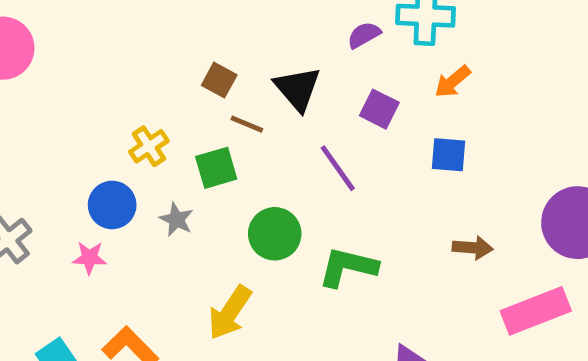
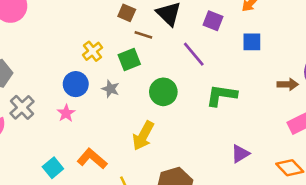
brown arrow: (473, 248) -> (288, 84), moved
pink star: (89, 258) -> (66, 113), turned -30
green L-shape: (348, 267) -> (221, 95), moved

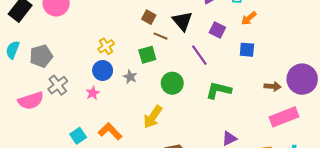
yellow cross: (93, 51) -> (106, 46), moved

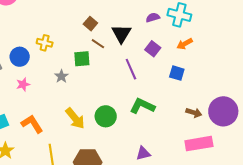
yellow cross: (106, 46) -> (45, 43), turned 35
blue circle: (103, 70) -> (20, 57), moved
green circle: (172, 83) -> (106, 116), moved
yellow arrow: (153, 117) -> (75, 118), turned -85

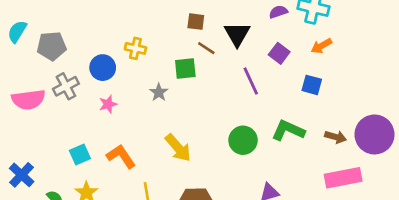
brown square: (90, 24) -> (196, 22), turned -32
green L-shape: (142, 106) -> (288, 130), moved
green circle: (106, 116) -> (243, 140), moved

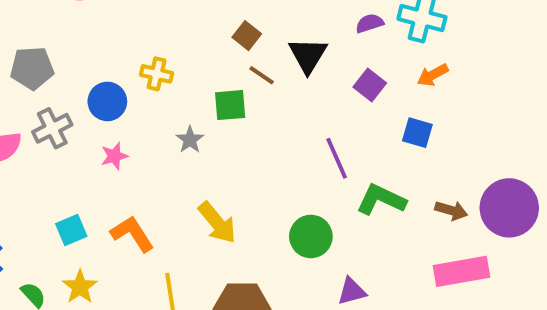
brown square: (196, 22) -> (247, 36), turned 30
purple line: (251, 81) -> (337, 158), moved
green circle: (243, 140) -> (311, 236), moved

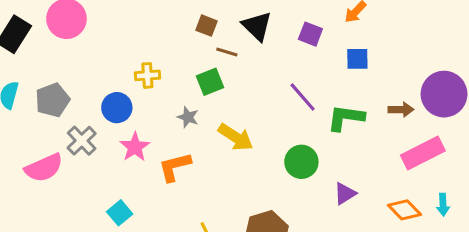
pink star: (114, 156) -> (135, 147), size x1.4
yellow arrow: (217, 223) -> (236, 137), moved
orange L-shape: (132, 234) -> (175, 167), moved, turned -54

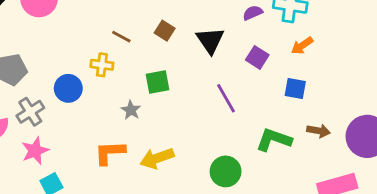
brown line: (227, 52) -> (121, 37), moved
purple line: (303, 97) -> (226, 98), moved
brown arrow: (401, 110) -> (319, 131), moved
yellow arrow: (236, 137) -> (157, 158), moved, turned 116
pink star: (135, 147) -> (35, 151), moved

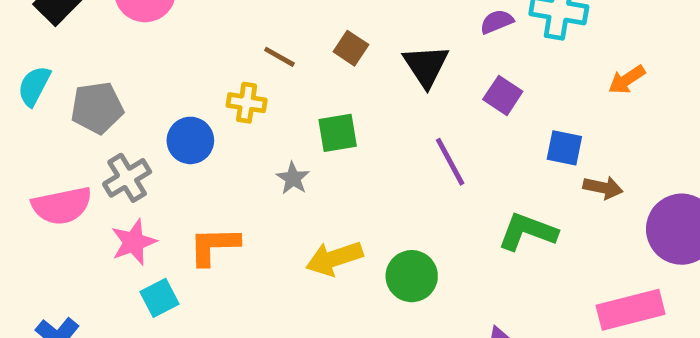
orange arrow: (302, 46) -> (627, 80), moved
brown arrow: (319, 131) -> (603, 188), moved
orange L-shape: (110, 153) -> (214, 246), moved
green circle: (226, 171) -> (412, 276), moved

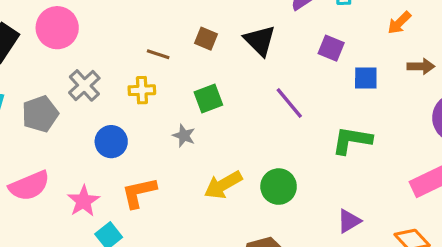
purple square: (503, 95) -> (331, 48), moved
blue circle: (190, 140) -> (111, 142), moved
gray cross: (127, 178) -> (84, 85), moved
brown arrow: (603, 188) -> (421, 66), moved

